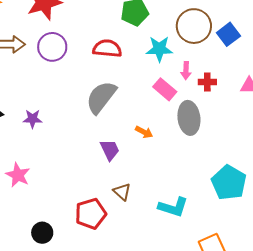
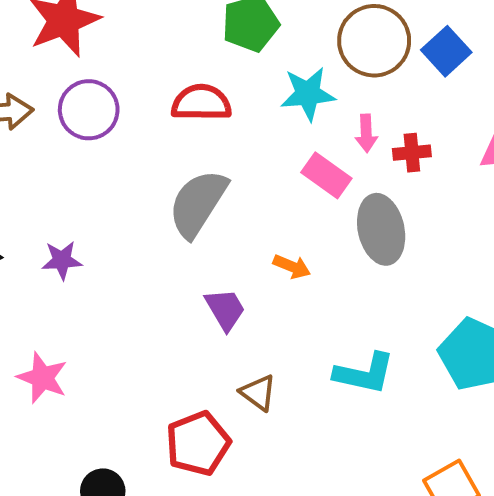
cyan L-shape: (173, 207) -> (364, 373), moved

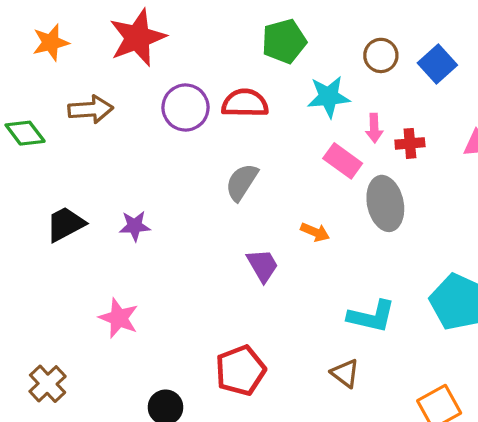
brown circle: (374, 41) -> (381, 55), size x0.6
purple circle: (89, 110) -> (186, 107), moved
gray semicircle: (198, 203) -> (242, 182), size x0.7
brown triangle: (258, 393) -> (345, 373), moved

